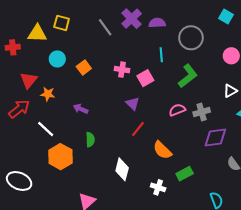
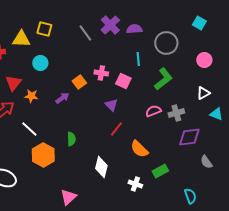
orange square: (84, 67) -> (79, 82), moved
pink square: (145, 78) -> (123, 81), turned -35
purple arrow: (81, 109) -> (62, 98), moved, turned 120

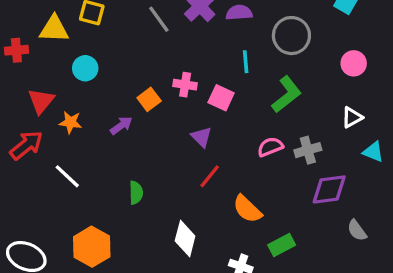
orange hexagon: (43, 155) -> (92, 247), moved

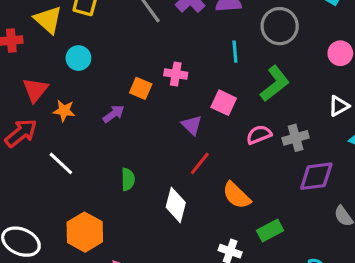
yellow triangle: (54, 29) -> (48, 20), turned 40
pink square: (221, 98) -> (224, 103), moved
orange square: (149, 99) -> (141, 88), turned -30
white diamond: (185, 239) -> (176, 205), moved

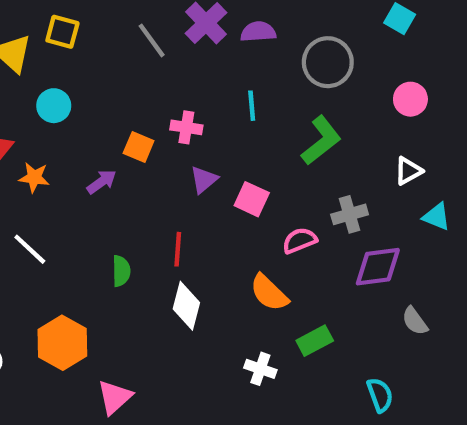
cyan line: (235, 52) -> (252, 106), moved
pink square: (224, 103) -> (252, 199), moved
purple triangle: (192, 125) -> (204, 180), moved, turned 35
pink semicircle: (259, 135) -> (300, 241), moved
red line: (200, 163) -> (178, 249), moved, turned -35

